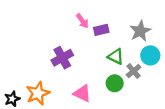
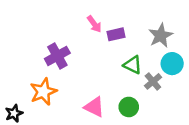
purple cross: (62, 58) -> (57, 56), moved
green circle: (115, 83) -> (129, 107), moved
orange star: (38, 93) -> (43, 92), moved

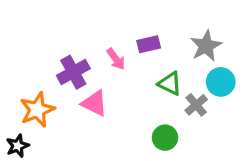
pink arrow: (94, 24) -> (116, 59), moved
orange star: (43, 92) -> (37, 110), moved
pink triangle: (94, 107) -> (95, 103), moved

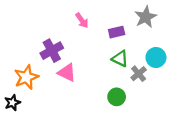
purple rectangle: (149, 44) -> (117, 32), moved
gray star: (206, 46) -> (146, 17), moved
pink arrow: (116, 59) -> (82, 20), moved

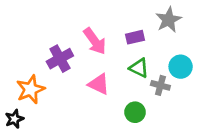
pink arrow: (82, 20) -> (95, 41), moved, size x1.5
pink triangle: (67, 73) -> (99, 84), moved
gray cross: (139, 74) -> (160, 85), turned -35

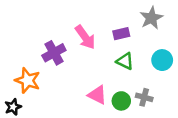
pink triangle: (99, 84) -> (97, 95), moved
gray cross: (160, 85) -> (144, 97), moved
orange star: (30, 89) -> (27, 80), turned -30

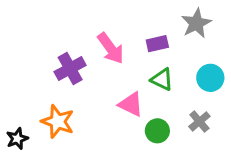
orange star: (27, 80) -> (58, 121), moved
pink triangle: (97, 95) -> (131, 104), moved
gray cross: (144, 97) -> (199, 121), moved, turned 35

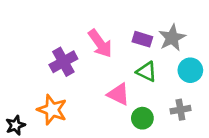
gray star: (196, 23) -> (172, 38), moved
purple rectangle: (157, 44) -> (142, 39), turned 30
gray cross: (199, 121) -> (180, 110), turned 30

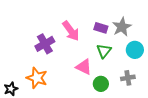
green triangle: (147, 72) -> (104, 51), turned 42

